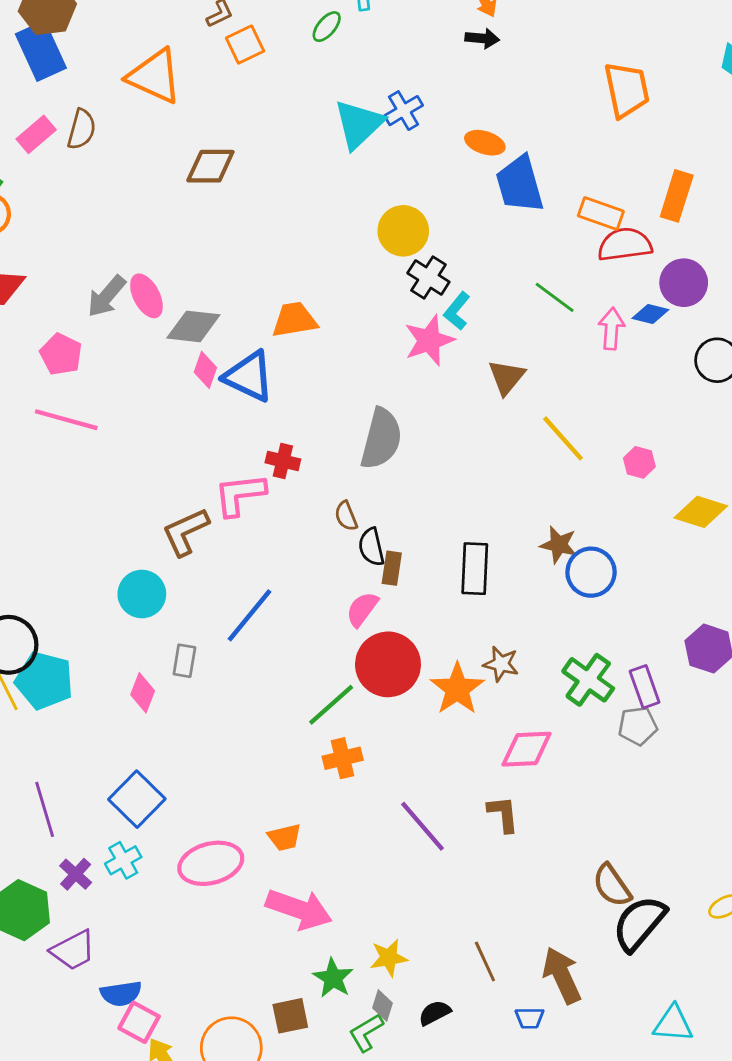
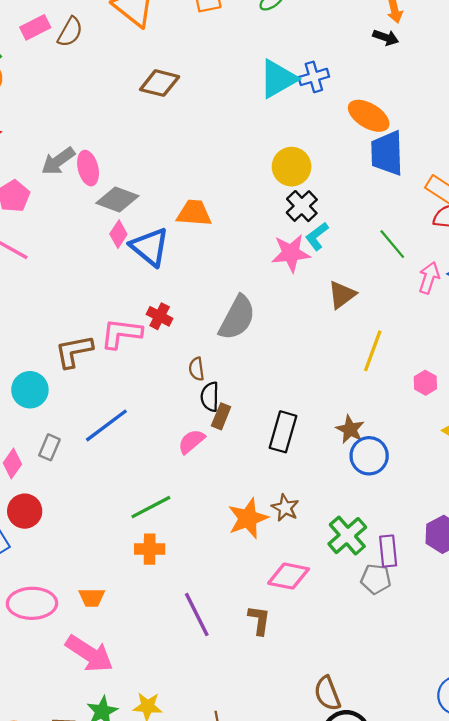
orange ellipse: (485, 143) -> (369, 116), size x1.4
yellow line: (563, 438) -> (373, 351), turned 48
red circle: (388, 664) -> (25, 511), moved, size x0.7

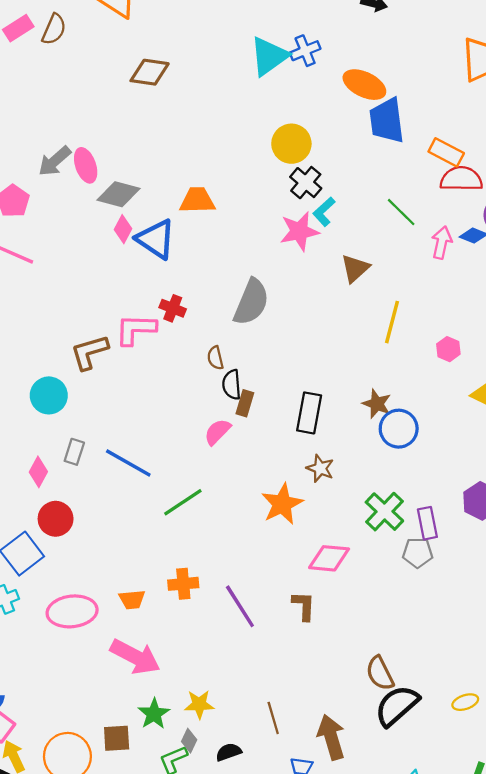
blue line: (106, 425) -> (128, 463), moved, turned 72
brown star: (285, 508) -> (320, 468), moved
orange cross: (150, 549) -> (183, 584), moved

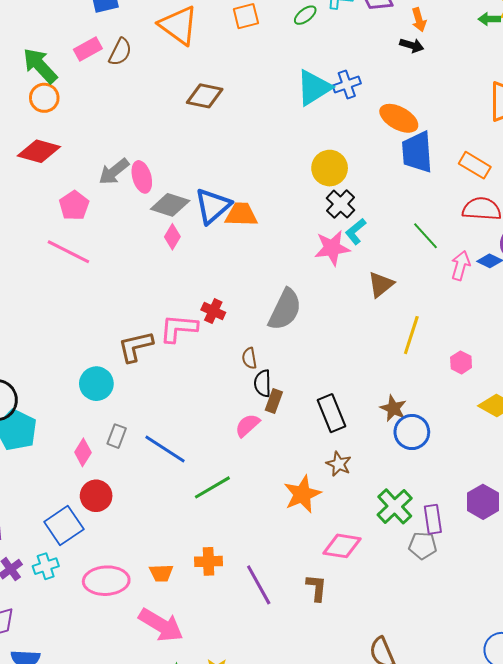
orange rectangle: (446, 152) -> (475, 165), moved
blue triangle: (156, 239) -> (213, 206), moved, turned 42
black rectangle: (309, 413) -> (332, 413), turned -36

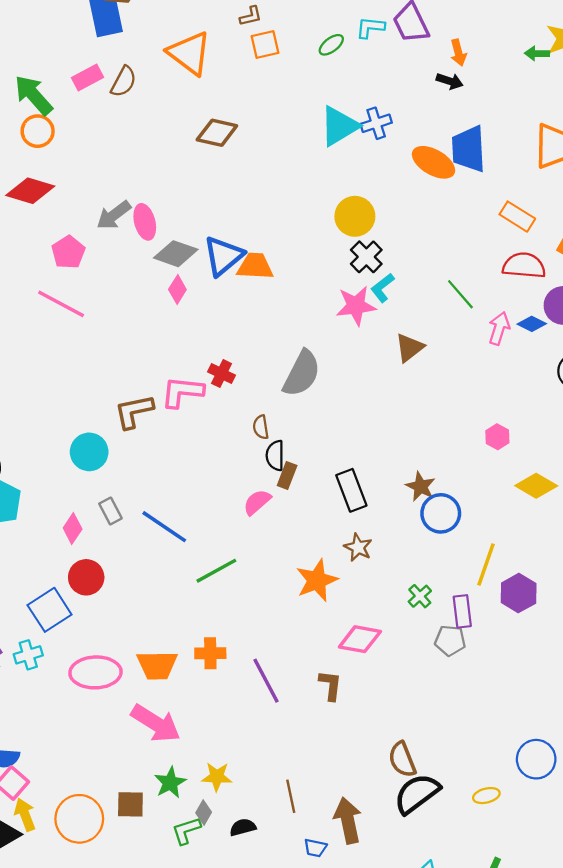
blue trapezoid: (417, 152) -> (469, 149), moved
yellow line: (411, 335) -> (486, 564), moved
gray rectangle: (117, 436) -> (110, 511), turned -50
green cross: (395, 506) -> (420, 596), size x0.6
orange trapezoid: (161, 573) -> (157, 665), size x1.5

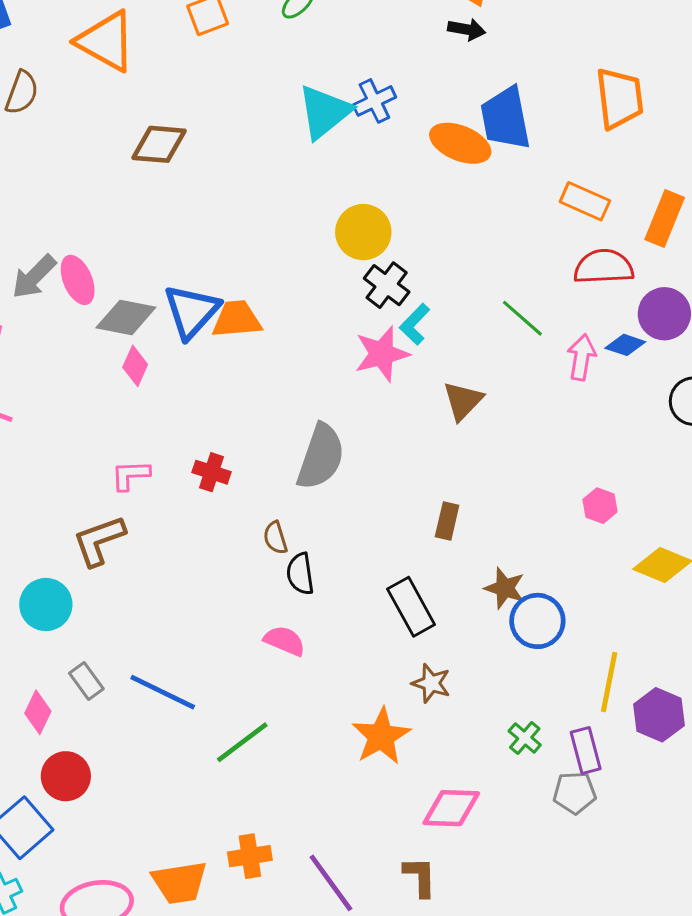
pink L-shape: (182, 392) -> (130, 475), moved, size x0.7
brown rectangle: (287, 475) -> (447, 521), moved
pink semicircle: (257, 502) -> (285, 641), turned 72

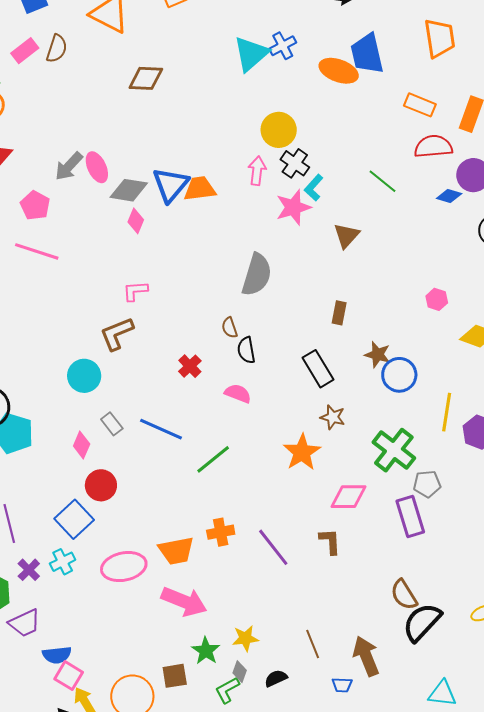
pink arrow: (582, 357) -> (257, 171), moved
red cross: (212, 472) -> (190, 366), moved, turned 30
green cross: (525, 738) -> (394, 450), size x2.0
purple rectangle: (586, 751) -> (410, 517), moved, size x1.4

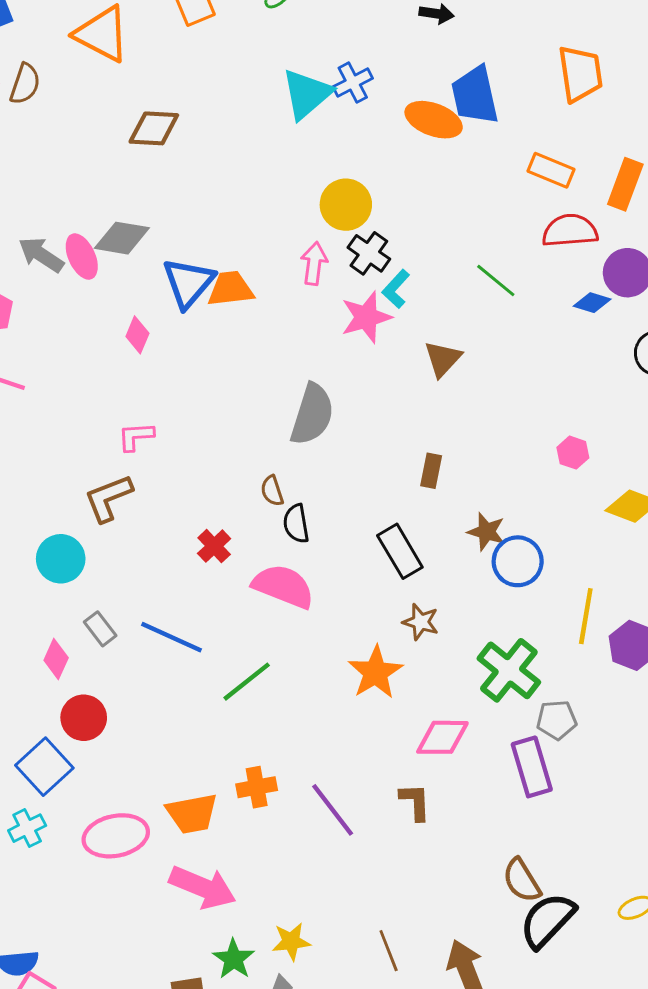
gray arrow: (69, 166) -> (41, 255), turned 80
gray diamond: (129, 190) -> (122, 238), moved
pink semicircle: (238, 393) -> (283, 586), size x1.6

